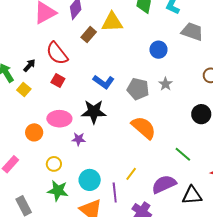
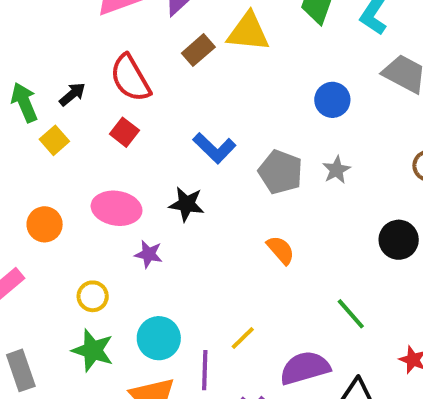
black star: (94, 112) -> (187, 204), size x0.7
orange semicircle: (144, 128) -> (281, 250), size x0.6
orange circle: (34, 132) -> (45, 224), moved

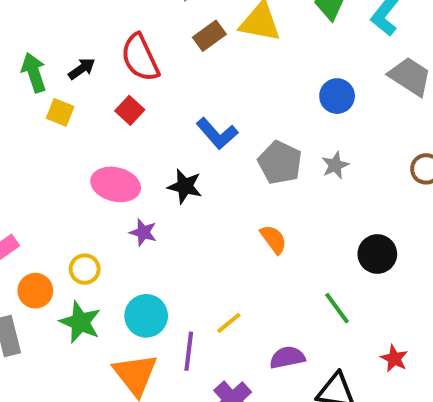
yellow square: (54, 140) -> (60, 112), turned -32
orange circle: (45, 224) -> (35, 291), moved
black circle: (399, 240) -> (377, 254), moved
purple semicircle: (305, 368) -> (287, 357), size x0.7

